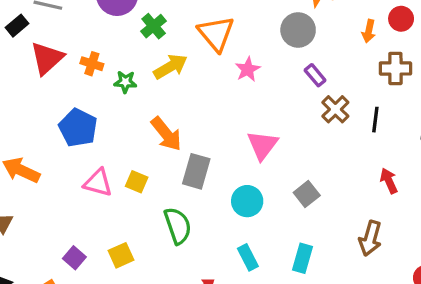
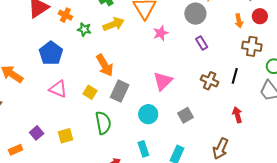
orange arrow: (369, 31) -> (239, 21), turned -32
brown cross: (335, 109) -> (210, 81), moved, turned -30
yellow square: (137, 182) -> (90, 92), moved

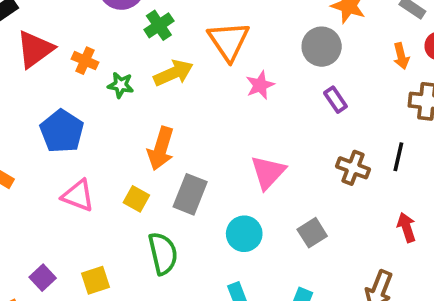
orange arrow: (105, 65) -> (161, 149), turned 50

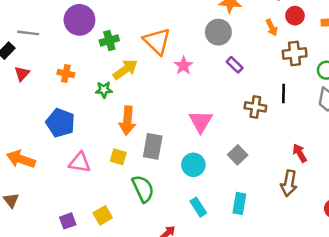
green cross: (159, 25) -> (109, 40), turned 30
red triangle: (35, 49) -> (22, 74), moved, size x0.6
green star: (121, 85) -> (104, 90), moved
red arrow: (406, 227) -> (300, 153), moved
purple square: (43, 278) -> (68, 221), turned 35

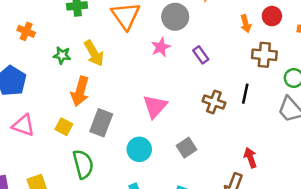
gray circle: (218, 32) -> (175, 17), moved
pink star: (183, 66) -> (161, 47), moved
yellow arrow: (125, 70) -> (94, 53), moved, turned 85

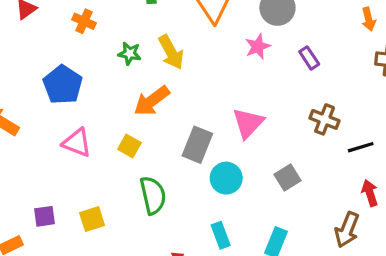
orange arrow: (80, 91) -> (152, 101), turned 36
black line: (245, 94) -> (361, 147), moved, turned 60
gray rectangle: (101, 123) -> (197, 145), moved

